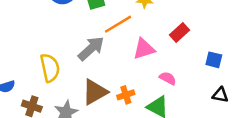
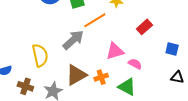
pink triangle: (144, 49) -> (115, 51), moved

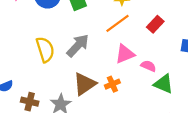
orange line: (95, 20) -> (117, 23), moved
yellow semicircle: (40, 55) -> (45, 50), moved
green triangle: (127, 87) -> (164, 84), moved

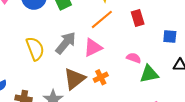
red rectangle: (155, 24) -> (138, 18), turned -56
pink triangle: (125, 54) -> (93, 48), moved
green triangle: (164, 84) -> (149, 74), turned -30

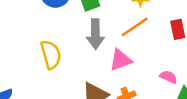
gray arrow: (66, 43) -> (95, 34), moved, turned 135

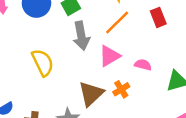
pink semicircle: (169, 77) -> (143, 65), moved

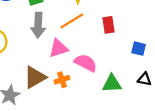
pink semicircle: (143, 65) -> (86, 63), size x1.5

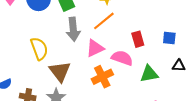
red rectangle: (108, 25) -> (138, 39), moved
brown triangle: (35, 77) -> (60, 71), moved, turned -30
orange cross: (62, 80) -> (102, 77), size x1.5

